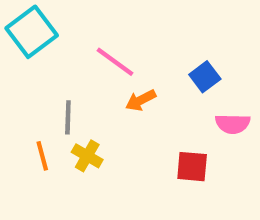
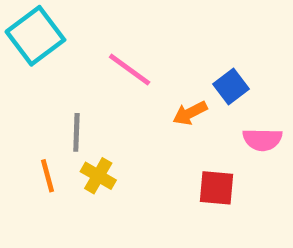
orange arrow: (141, 100) -> (190, 113), moved

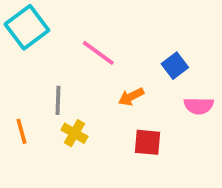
orange arrow: (190, 113) -> (131, 97), moved
orange line: (48, 176) -> (21, 131), moved
red square: (217, 188) -> (148, 142), moved

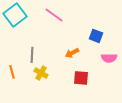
pink line: (98, 53) -> (54, 15), moved
blue square: (175, 66) -> (96, 36), turned -32

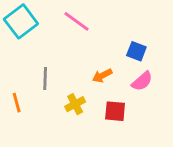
pink semicircle: (109, 58) -> (142, 81), moved, turned -42
yellow cross: (41, 73) -> (75, 104), moved, turned 32

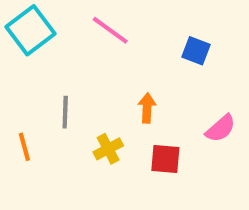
blue square: (136, 51) -> (196, 51), moved
orange arrow: (102, 76) -> (147, 108), turned 120
pink semicircle: (142, 81) -> (221, 128), moved

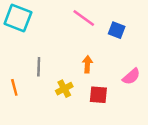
cyan square: (30, 30) -> (18, 18), turned -32
pink line: (110, 30) -> (84, 18), moved

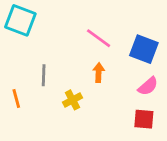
pink line: (84, 18) -> (99, 38), moved
blue square: (117, 30) -> (144, 49), moved, size x1.5
red square: (98, 95) -> (144, 119), moved

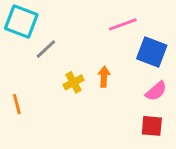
pink line: (99, 38) -> (123, 24), moved, turned -56
gray line: (44, 75) -> (46, 49), moved, turned 45
yellow cross: (73, 100) -> (74, 82), moved

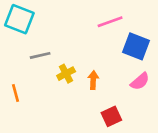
gray line: (46, 49) -> (40, 55), moved, turned 30
orange arrow: (104, 77) -> (93, 80), moved
red square: (152, 126) -> (111, 116), moved, turned -30

